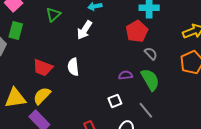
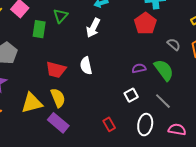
green rectangle: (16, 30) -> (39, 29), moved
gray semicircle: (151, 53) -> (174, 44), moved
yellow semicircle: (42, 96) -> (58, 98), turned 120

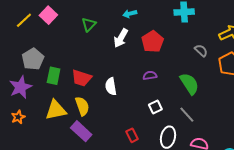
red pentagon: (145, 23) -> (153, 42), moved
green rectangle: (39, 29) -> (54, 76), moved
gray semicircle: (174, 44) -> (201, 51), moved
white semicircle: (86, 66) -> (111, 86), moved
purple semicircle: (139, 68) -> (150, 75), moved

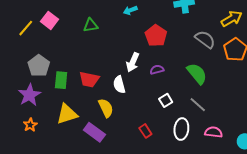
green triangle: (89, 24) -> (91, 25), turned 42
white arrow: (121, 38) -> (133, 62), moved
gray semicircle: (201, 51) -> (205, 39), size x1.5
yellow semicircle: (82, 106) -> (106, 108), moved

